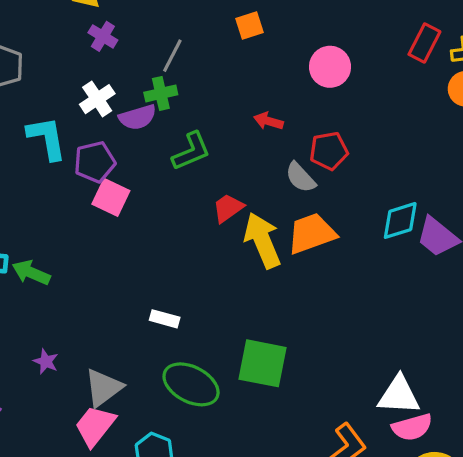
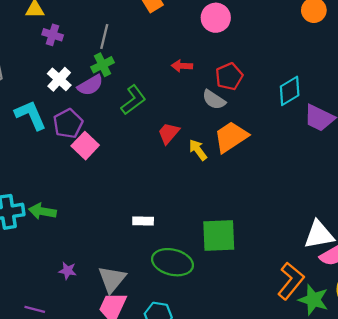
pink square: (111, 197) -> (85, 146), turned 32
cyan diamond: (400, 220) -> (290, 91), moved
yellow arrow: (262, 240) -> (198, 150), size x0.6

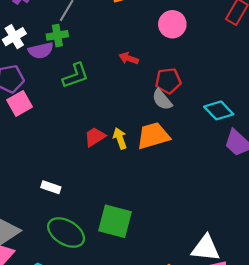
cyan diamond: (290, 91) -> (219, 110), turned 60
gray semicircle: (214, 100) -> (162, 100), moved
red trapezoid: (169, 133) -> (95, 137), moved

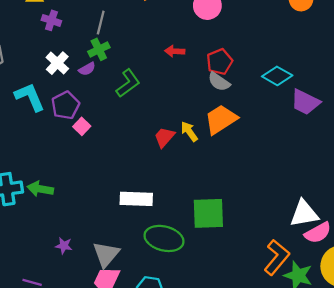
purple semicircle: (41, 51) -> (87, 69), size x0.7
pink square: (20, 103) -> (82, 126), size x0.7
white rectangle: (51, 187) -> (136, 199), size x1.6

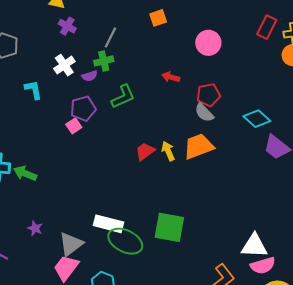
cyan L-shape: (30, 97) -> (33, 90), size x0.7
purple pentagon: (65, 105) -> (83, 109), moved
white rectangle: (136, 199) -> (109, 224), moved

